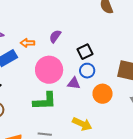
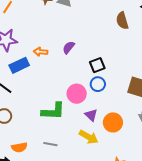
pink circle: (49, 70) -> (77, 94), moved, size x0.7
purple triangle: (74, 83) -> (91, 115), moved, turned 32
orange circle: (103, 94) -> (113, 122), moved

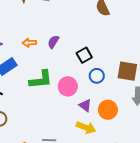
orange arrow: (41, 52) -> (29, 43), moved
blue circle: (98, 84) -> (97, 76), moved
green L-shape: (53, 111) -> (41, 80), moved

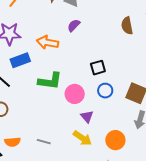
purple semicircle: (53, 42) -> (74, 25), moved
orange arrow: (29, 43) -> (48, 42), size x1.5
orange circle: (108, 110) -> (115, 140), moved

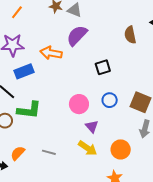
purple semicircle: (74, 25) -> (77, 35), size x1.6
black square: (98, 68) -> (103, 67), moved
green L-shape: (50, 81) -> (29, 110), moved
orange semicircle: (12, 142) -> (18, 153), turned 140

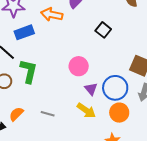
black square: (103, 67) -> (103, 30), turned -35
blue circle: (110, 100) -> (115, 88), moved, size x1.6
green L-shape: (29, 110) -> (29, 71), turned -85

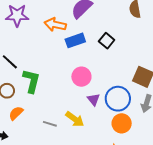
blue rectangle: (24, 32) -> (75, 40), moved
yellow arrow: (86, 110) -> (75, 119), moved
orange semicircle: (16, 114) -> (16, 113), moved

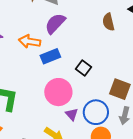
black square: (107, 41) -> (84, 68), moved
pink circle: (81, 77) -> (58, 92), size x1.4

